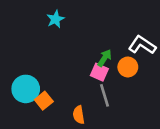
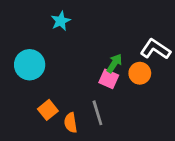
cyan circle: (26, 89) -> (30, 65), moved
gray line: (105, 95) -> (97, 113), moved
orange semicircle: (79, 115) -> (71, 123), moved

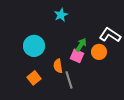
cyan star: (61, 21) -> (61, 15), moved
cyan circle: (30, 65) -> (34, 46), moved
orange semicircle: (71, 123) -> (58, 66), moved

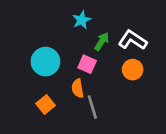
white L-shape: (110, 35) -> (133, 40), moved
green arrow: (81, 45) -> (102, 41), moved
pink square: (77, 56) -> (87, 64), moved

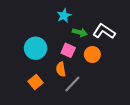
green arrow: (102, 41) -> (80, 32), turned 72
orange circle: (133, 70) -> (92, 55), moved
gray line: (92, 107) -> (72, 84), turned 60

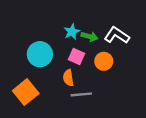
cyan star: (64, 16) -> (72, 32), moved
orange square: (36, 82) -> (26, 92), moved, size x1.5
gray line: (72, 84) -> (81, 94), turned 42

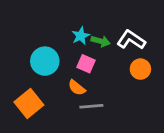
orange circle: (104, 61) -> (140, 69), moved
orange semicircle: (68, 78) -> (77, 88), turned -42

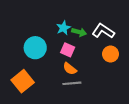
orange semicircle: (77, 88) -> (70, 69), moved

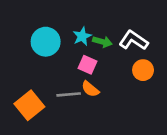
cyan circle: (35, 48) -> (46, 42), moved
gray line: (72, 83) -> (69, 94), moved

